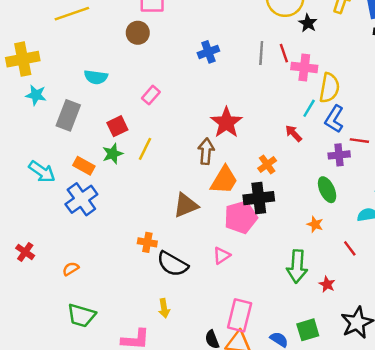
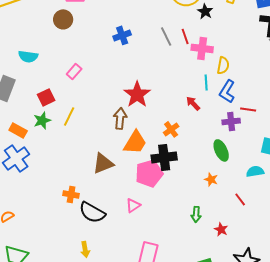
gray line: (261, 53) -> (166, 36), turned -30
yellow semicircle: (329, 88) -> (223, 65), size x0.7
cyan line: (309, 108) -> (206, 82), turned -35
green arrow: (297, 266) -> (196, 214), size x0.6

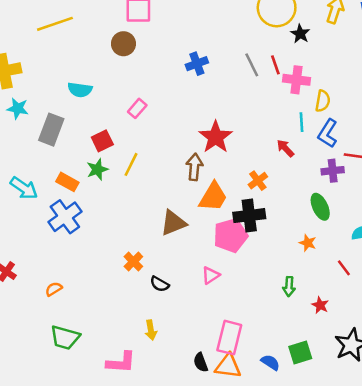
orange cross: (71, 194) -> (133, 262), turned 35
black semicircle: (92, 212) -> (160, 284), size x0.6

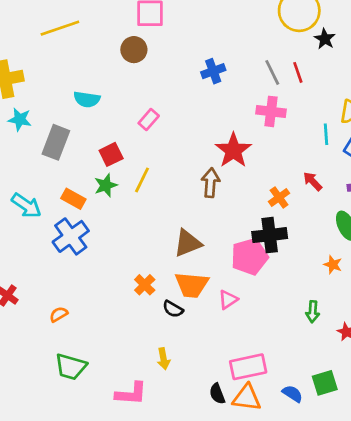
pink cross: (297, 80) -> (271, 111), moved
red arrow: (285, 148) -> (313, 181), moved
orange trapezoid: (213, 197) -> (192, 285), moved, turned 64
pink rectangle: (229, 338) -> (248, 367), turned 64

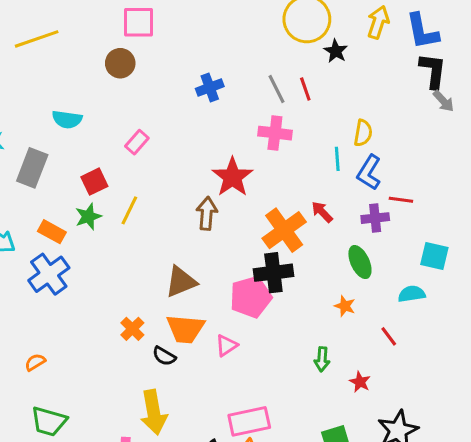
orange cross: (279, 197) -> (284, 230), size x1.8
yellow arrow: (163, 359) -> (154, 412), size x1.8

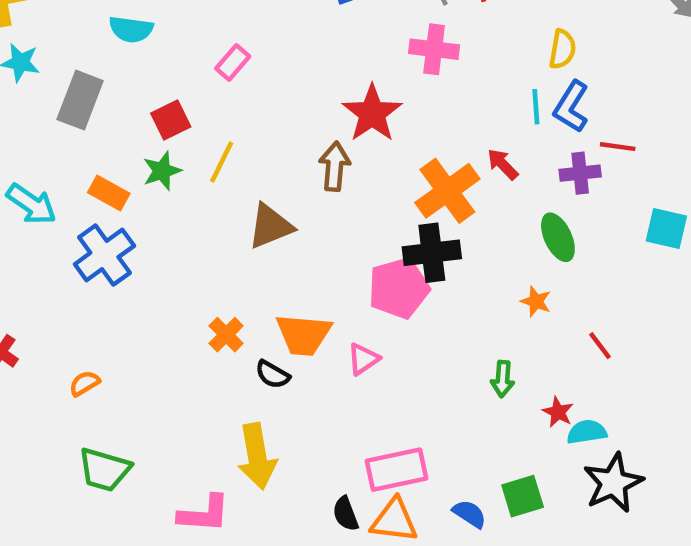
cyan line: (337, 159) -> (536, 107), moved
brown triangle: (181, 282) -> (270, 226), moved
cyan semicircle: (412, 294) -> (587, 432), moved

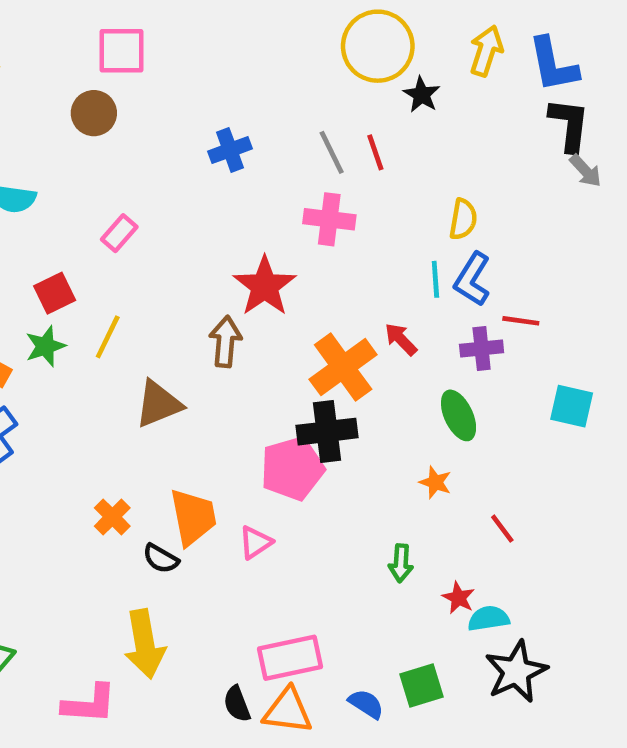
orange trapezoid: (304, 335) -> (193, 517), turned -106

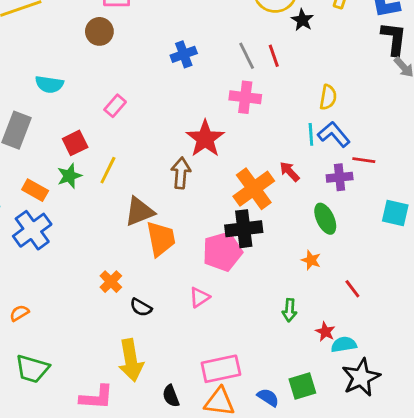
blue L-shape: (472, 279) -> (334, 134), turned 108
orange trapezoid: (193, 517) -> (161, 239), moved
black semicircle: (237, 704) -> (171, 396), moved

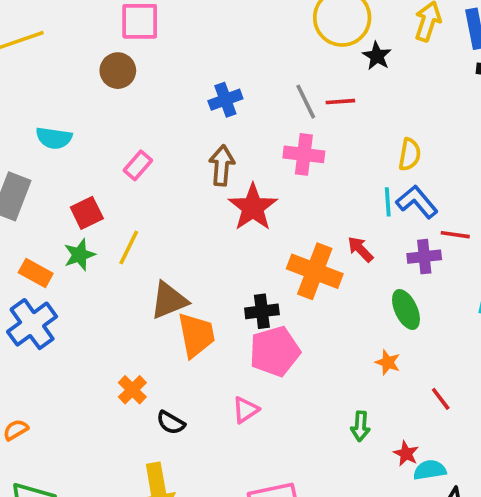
red line: (274, 56) -> (340, 102), turned -75
brown arrow: (181, 173) -> (222, 165), moved
orange cross: (254, 189) -> (315, 271), turned -33
black cross: (244, 229) -> (262, 311), moved, size x0.7

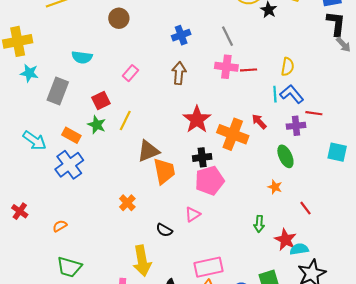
red line: (340, 102) -> (249, 70), moved
red star: (253, 207) -> (197, 119), moved
green star: (79, 255) -> (97, 125), turned -30
black semicircle: (171, 423) -> (164, 230), moved
red star: (406, 454) -> (285, 240), size x1.5

